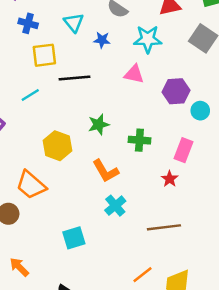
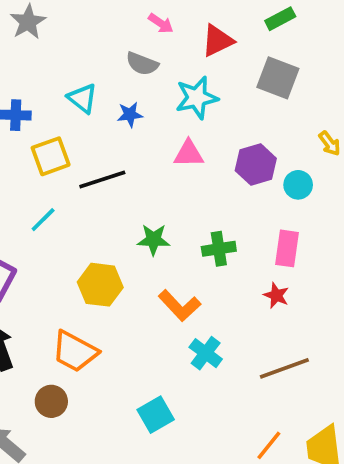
green star: (99, 124) -> (154, 240), turned 30

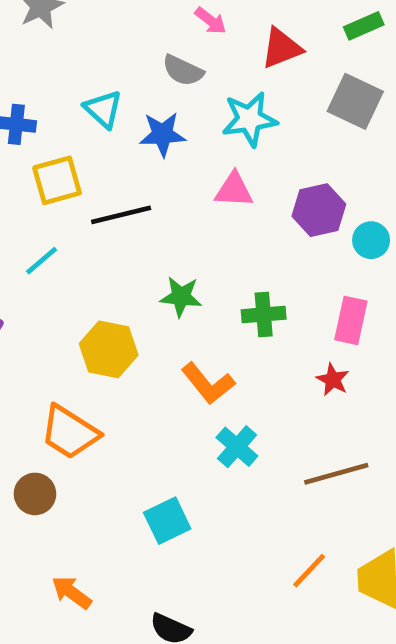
blue star: (130, 114) -> (162, 134), size x1.4

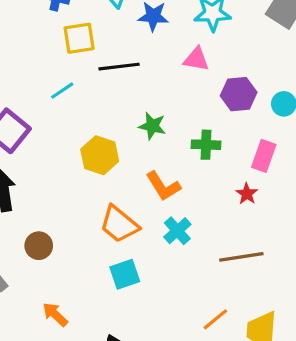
purple hexagon: (319, 210) -> (239, 94), moved
orange trapezoid: (70, 432) -> (119, 224), moved

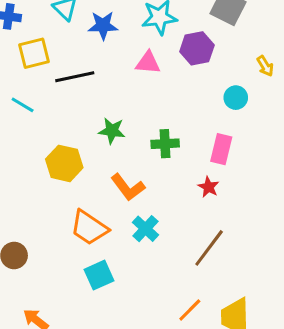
cyan line: (62, 91) -> (23, 105), turned 70
purple hexagon: (239, 94) -> (197, 48), moved
brown line: (241, 257) -> (209, 248), turned -39

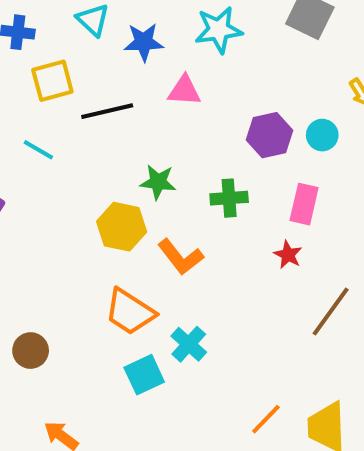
purple hexagon: (197, 48) -> (269, 135), moved
pink triangle: (148, 63) -> (184, 91), moved
yellow hexagon: (64, 163) -> (122, 227), moved
cyan cross: (145, 229) -> (189, 344), moved
brown line: (209, 248) -> (331, 311), moved

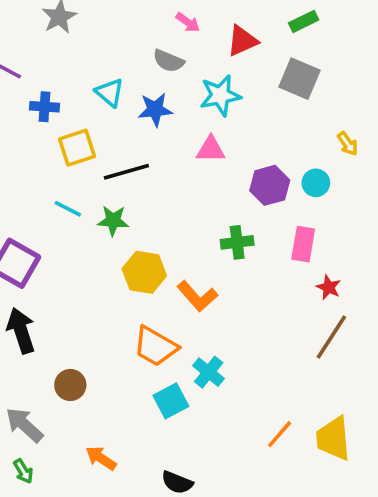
pink triangle: (184, 91) -> (211, 149), moved
green star: (158, 182) -> (113, 221), moved
red star: (288, 255) -> (329, 287), moved

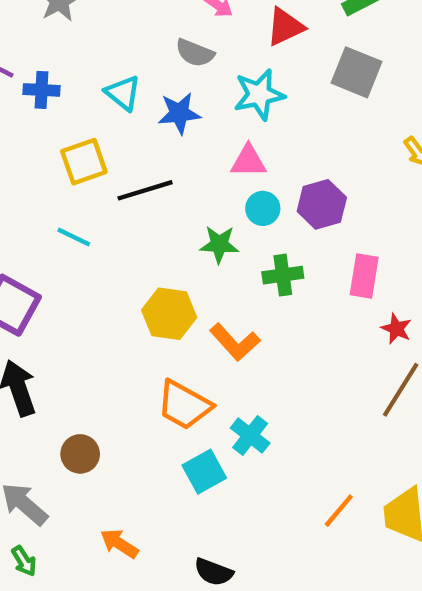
blue cross: (45, 107) -> (41, 90), moved
cyan circle: (316, 183) -> (263, 208), moved
green star: (113, 221) -> (219, 244), moved

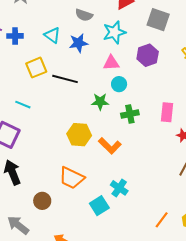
black line: (145, 190) -> (65, 79), turned 35
purple hexagon: (322, 204) -> (148, 55), moved
cyan line: (74, 237) -> (23, 105), moved
orange trapezoid: (184, 405) -> (72, 178), moved

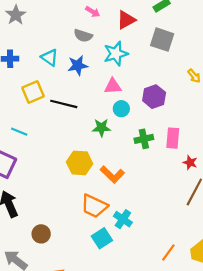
purple hexagon: (148, 55) -> (154, 97), moved
green cross: (130, 114) -> (144, 139), moved
orange trapezoid: (72, 178) -> (94, 206), moved

